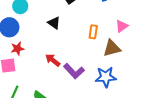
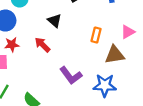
red arrow: (53, 60) -> (42, 45), moved

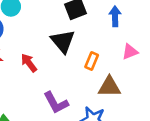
black triangle: (55, 21) -> (63, 41), moved, size x1.5
pink triangle: (128, 32) -> (130, 52), moved

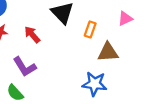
purple L-shape: (56, 103) -> (25, 67), moved

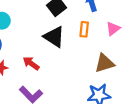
orange rectangle: (90, 29) -> (84, 29), moved

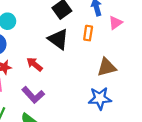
pink triangle: (113, 29) -> (115, 23), moved

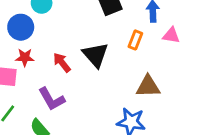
pink triangle: (115, 23) -> (171, 35), turned 32
black triangle: (58, 39) -> (95, 55), moved

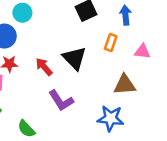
pink triangle: (171, 35) -> (142, 51), moved
purple L-shape: (52, 99) -> (61, 101), moved

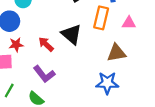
orange rectangle: (111, 43) -> (101, 18), size x1.5
purple L-shape: (61, 101) -> (44, 74), moved

